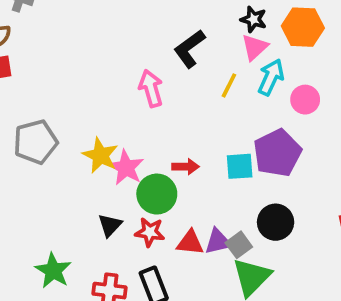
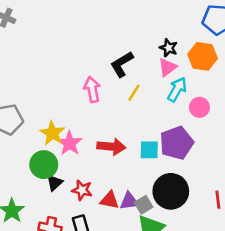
yellow line: (229, 85) -> (134, 93), moved
red arrow: (186, 167) -> (111, 147), size x1.5
green circle: (157, 194) -> (44, 165), moved
black circle: (276, 222) -> (171, 191), size x1.4

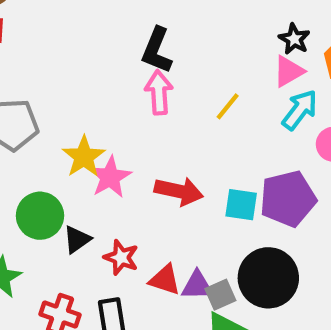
black L-shape: (122, 64) -> (157, 50), moved, turned -44
green circle: (44, 165) -> (40, 216), moved

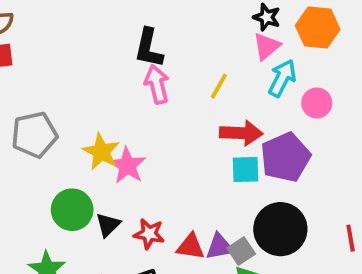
red arrow: (179, 191) -> (241, 133), moved

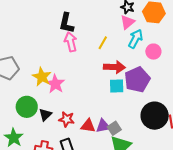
black circle: (280, 229) -> (155, 116), moved

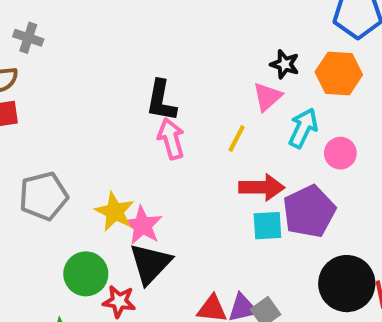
pink triangle: (127, 22) -> (267, 97), moved
black triangle: (45, 115) -> (150, 264), moved, size x1.6
red star: (67, 119) -> (119, 301), moved

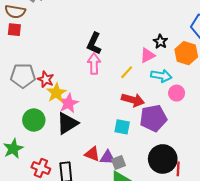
cyan arrow: (303, 128) -> (161, 76), turned 60
cyan square: (267, 226) -> (122, 127), moved
red star: (119, 301) -> (46, 79), moved

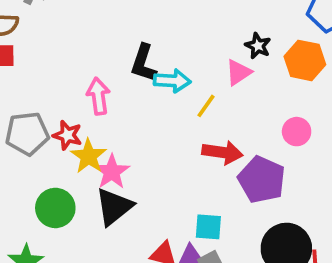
pink arrow: (94, 64) -> (98, 96), moved
cyan arrow: (161, 76) -> (172, 81), moved
purple pentagon: (153, 118) -> (262, 180), turned -30
cyan square: (122, 127) -> (208, 227), moved

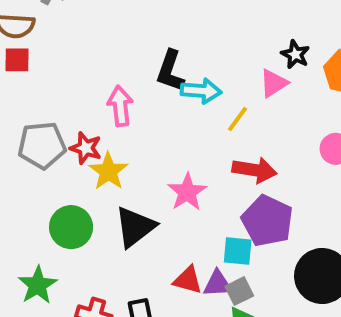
pink star: (112, 172) -> (187, 192), moved
purple pentagon: (262, 180) -> (267, 221), moved

